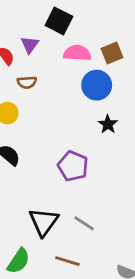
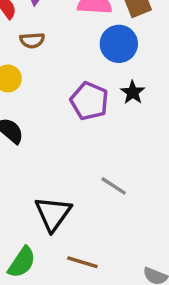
purple pentagon: (73, 166) -> (89, 101), moved
gray line: (84, 223) -> (114, 186), moved

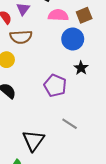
brown semicircle: (32, 40) -> (21, 37), size x1.5
purple pentagon: (89, 101) -> (55, 86), moved

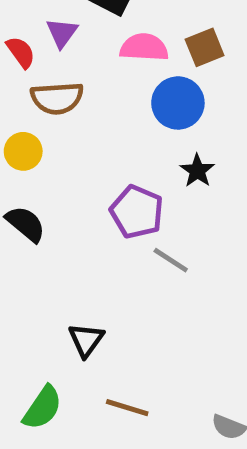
gray line: (70, 124) -> (171, 260), moved
black triangle: (33, 140) -> (86, 340), size x0.7

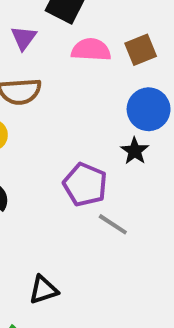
blue circle: (178, 103) -> (149, 109), moved
black triangle: (86, 340) -> (43, 290), turned 36

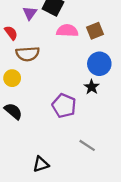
purple triangle: (24, 38) -> (30, 13), moved
gray line: (113, 224) -> (87, 145), moved

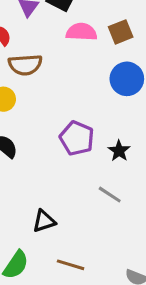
black star: (92, 87) -> (119, 151), moved

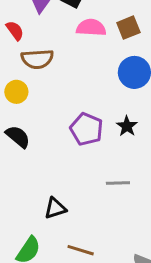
black star: (119, 151) -> (127, 126), moved
gray line: (110, 195) -> (118, 183), turned -35

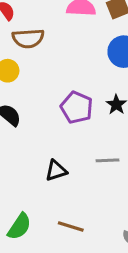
black triangle: (55, 208) -> (56, 171), moved

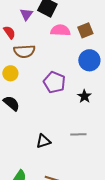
purple pentagon: (77, 107) -> (54, 82), moved

